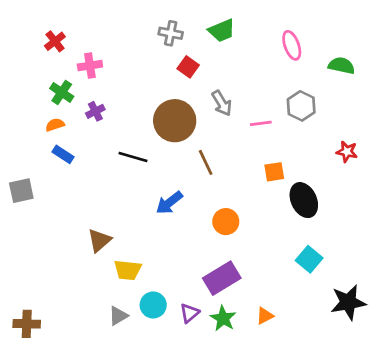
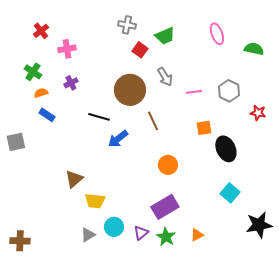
green trapezoid: (222, 31) -> (165, 36), moved
green cross: (62, 92) -> (33, 72), moved
gray hexagon: (301, 106) -> (229, 91), moved
blue arrow: (169, 203) -> (118, 139), moved

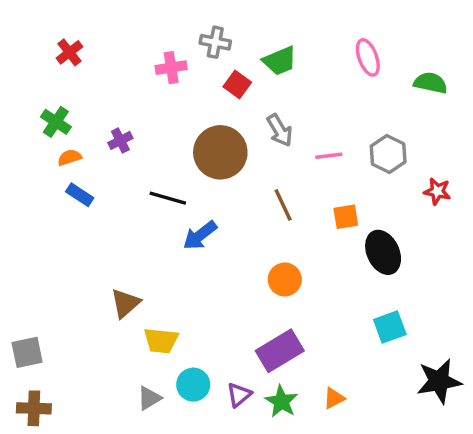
pink cross: (67, 49) -> (171, 68), moved
brown line: (153, 121) -> (283, 205), moved
gray square: (16, 142) -> (27, 352), moved
cyan square: (230, 193) -> (390, 327), turned 30

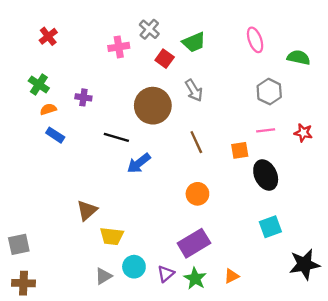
gray cross: (215, 42) -> (149, 29), turned 30
purple cross: (120, 140) -> (83, 97), turned 35
gray hexagon: (388, 154) -> (269, 92), moved
pink line: (329, 156) -> (266, 130), moved

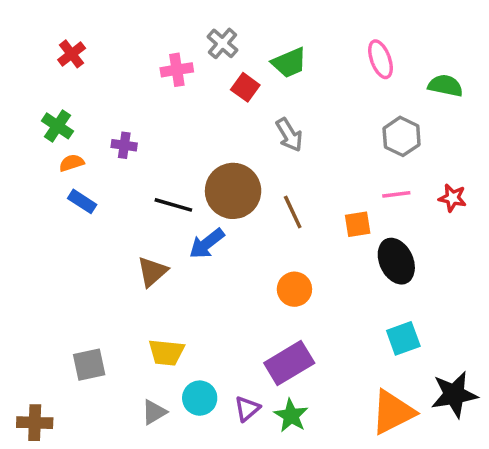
brown circle: (153, 106) -> (233, 191), moved
brown triangle: (87, 210) -> (152, 272), moved
gray square: (19, 244) -> (89, 365), moved
orange triangle: (232, 276) -> (393, 412), moved, size x2.0

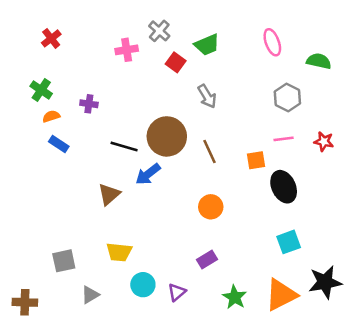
purple rectangle: (289, 363) -> (207, 260), size x0.6
gray triangle: (154, 412) -> (90, 295), moved
green star: (291, 416) -> (235, 297), moved

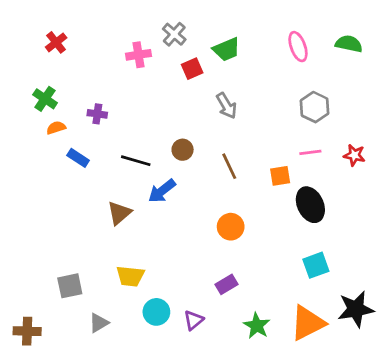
green semicircle: (319, 61) -> (349, 44), moved
red square: (176, 62) -> (192, 69), turned 30
brown circle: (167, 136) -> (183, 150), size x0.5
blue rectangle: (59, 144) -> (78, 158), moved

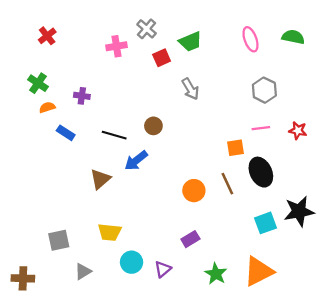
brown line: (229, 166) -> (227, 184), moved
black star: (356, 309) -> (299, 211), moved

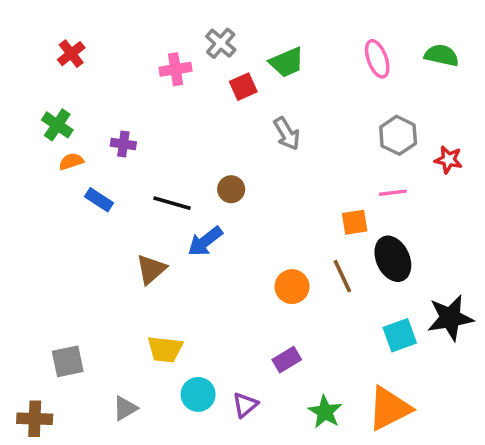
red star: (298, 131) -> (448, 160), moved
gray square: (59, 240) -> (68, 361), moved

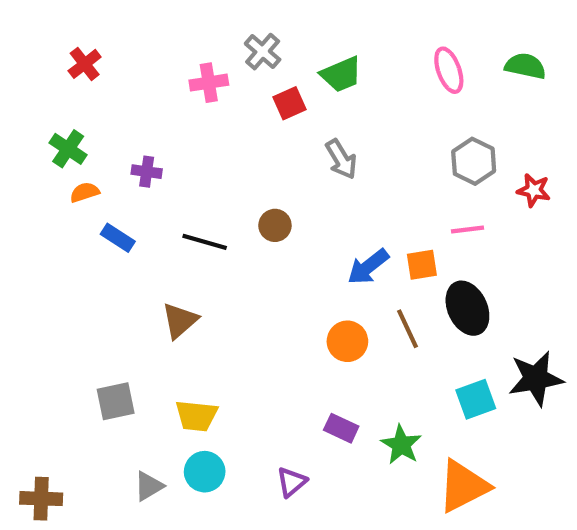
blue arrow: (205, 241) -> (368, 267), moved
purple rectangle: (287, 360) -> (341, 428), turned 56
gray square: (68, 361) -> (116, 401), moved
cyan circle: (198, 394) -> (205, 472), moved
green star: (325, 412) -> (401, 445), moved

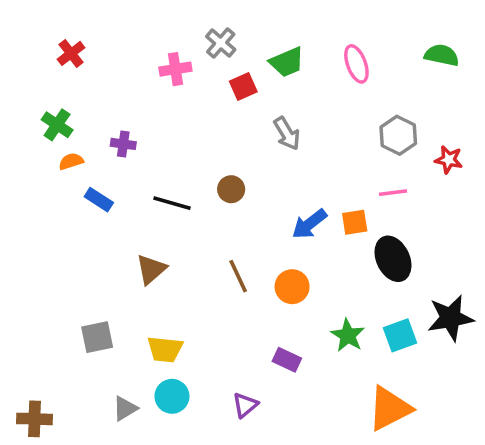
pink ellipse: (449, 70) -> (356, 64), moved
brown line: (407, 329) -> (238, 276), moved
green star: (401, 445) -> (348, 335), moved

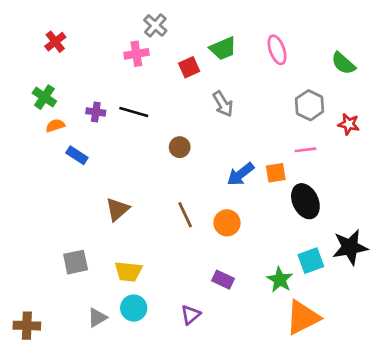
gray cross: (221, 43) -> (155, 25), moved
green semicircle: (442, 55) -> (343, 63), moved, turned -150
black line: (172, 203) -> (134, 112), moved
green star: (348, 335) -> (280, 280), moved

